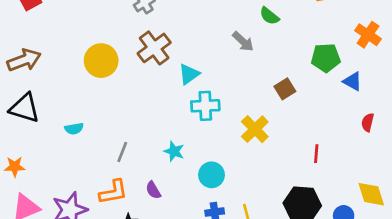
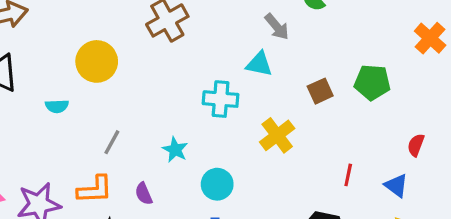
green pentagon: (326, 58) -> (372, 82), moved
yellow circle: (101, 61) -> (97, 61), moved
cyan triangle: (189, 74) -> (259, 64), moved, turned 40
blue triangle: (353, 81) -> (396, 185), moved

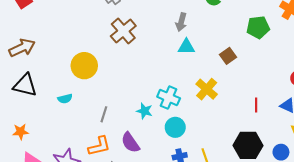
gray arrow: (277, 27) -> (181, 22), moved, turned 66
green pentagon: (372, 82) -> (258, 27), moved
cyan cross: (221, 99) -> (169, 97), moved, turned 30
purple semicircle: (144, 194) -> (130, 143), size x1.5

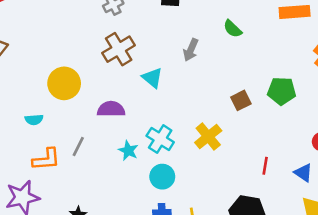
green pentagon: (258, 27) -> (282, 91), moved
cyan triangle: (186, 47) -> (152, 78), moved, turned 30
purple semicircle: (130, 143) -> (111, 109), moved, turned 115
orange L-shape: (99, 146) -> (46, 159), moved

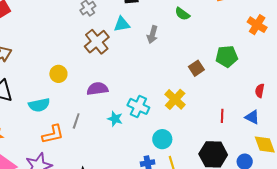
cyan triangle: (152, 78) -> (122, 24), moved, turned -42
yellow circle: (64, 83) -> (58, 74), size x0.7
cyan semicircle: (34, 120) -> (39, 105), size x1.5
cyan circle: (162, 177) -> (162, 139), moved

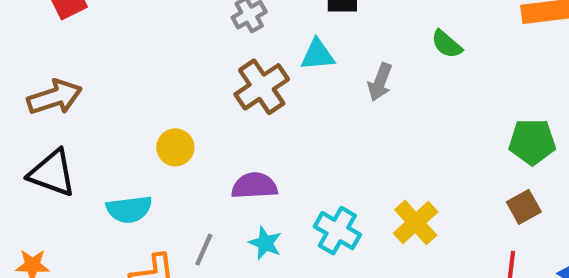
brown square: (196, 68) -> (524, 207), moved
cyan star: (115, 119) -> (265, 243), moved

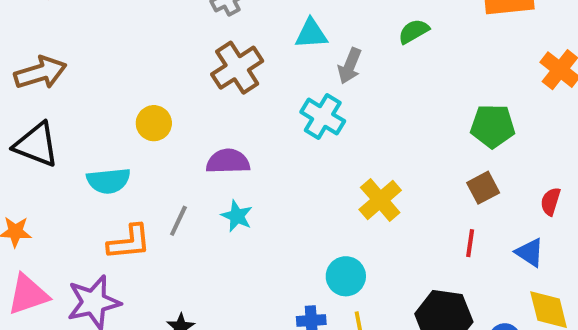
green semicircle: (447, 44) -> (414, 31), turned 108
cyan triangle: (318, 55) -> (311, 34), moved
cyan cross: (337, 231) -> (323, 117), moved

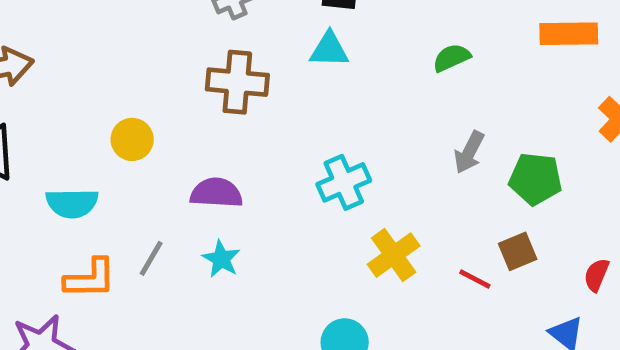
gray arrow: (350, 66) -> (469, 152), moved
brown cross: (237, 68) -> (237, 82), turned 33
cyan cross: (323, 117) -> (344, 182), moved, turned 30
red line: (470, 243) -> (475, 279), moved, turned -76

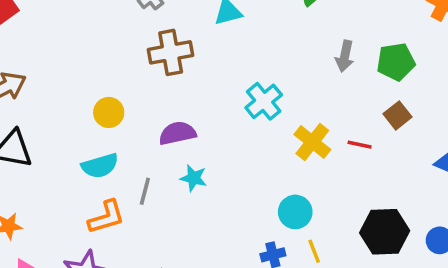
cyan semicircle: (72, 203) -> (100, 166), moved
red line: (475, 279) -> (360, 145), moved

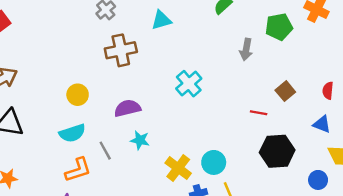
green pentagon: (396, 62) -> (279, 27), moved
yellow cross: (312, 142) -> (178, 168), moved
gray line: (145, 191) -> (105, 151), turned -42
black hexagon: (385, 232) -> (277, 151), moved

